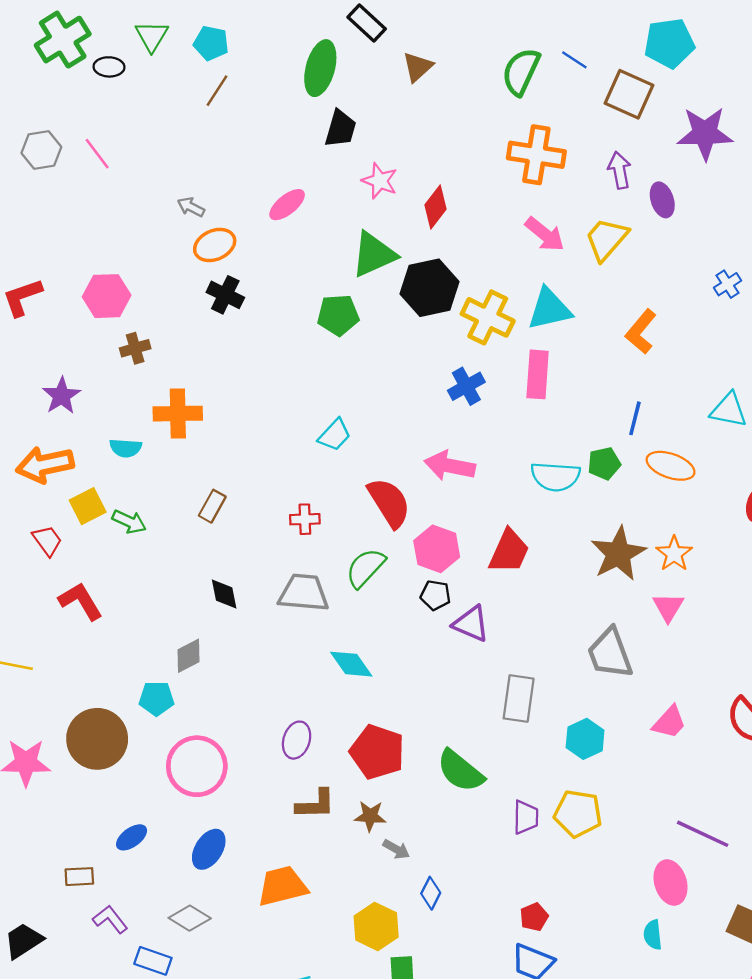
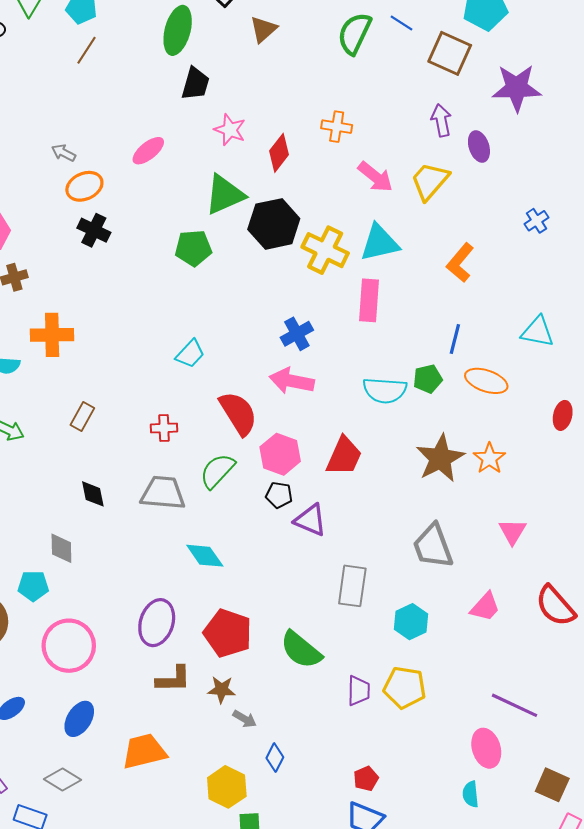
orange cross: (536, 155) -> (337, 127), moved, size x0.6
blue cross: (466, 386) -> (297, 334), moved
pink triangle: (668, 607) -> (512, 532), moved
gray diamond: (189, 656) -> (61, 548), turned -64
purple ellipse: (297, 740) -> (157, 623), size x1.4

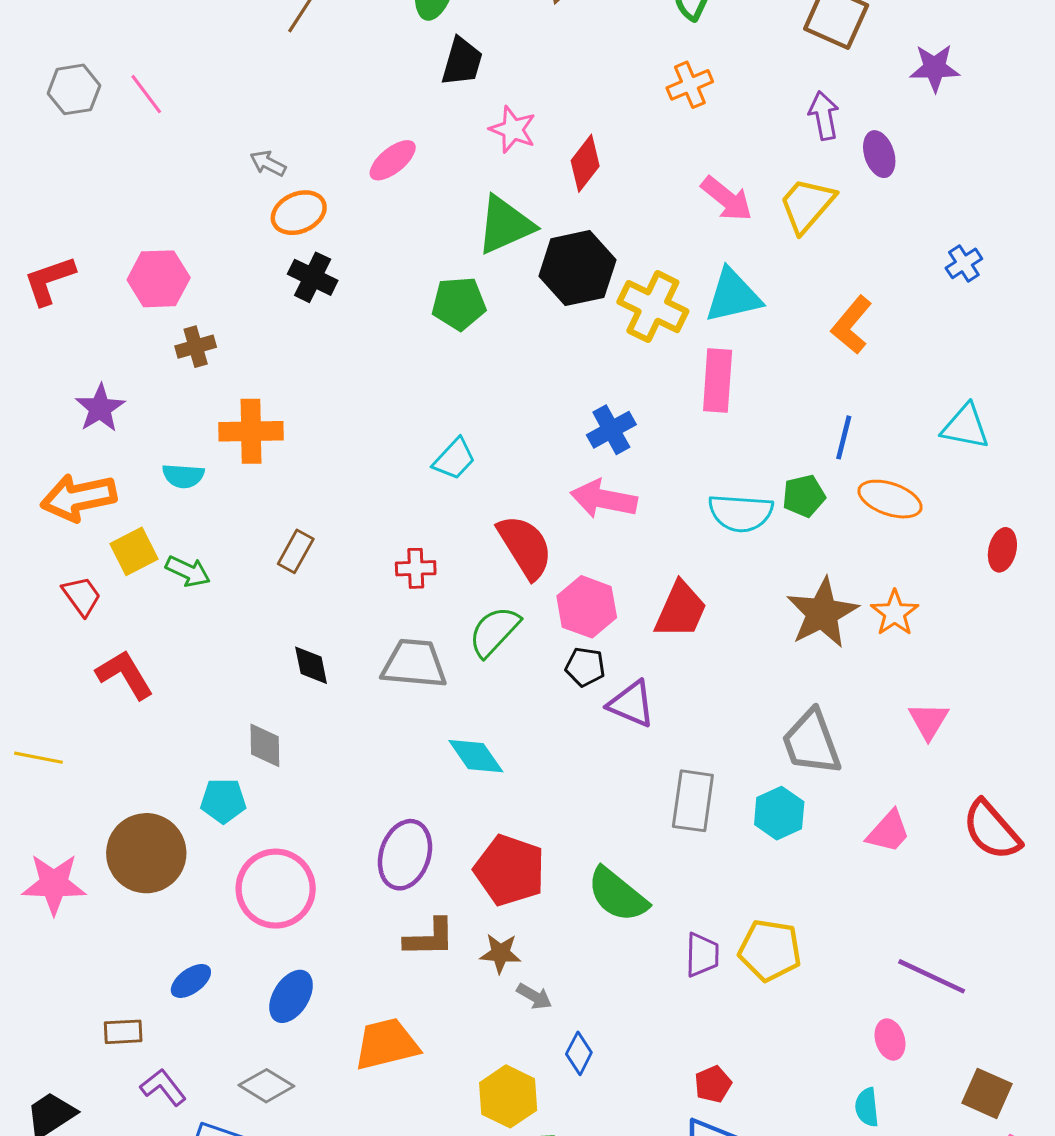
purple star: (517, 88) -> (935, 68), size x0.7
orange cross: (337, 127) -> (690, 85), moved, turned -32
cyan hexagon: (411, 622) -> (779, 813), moved
pink ellipse: (486, 748) -> (890, 1039), size x0.7

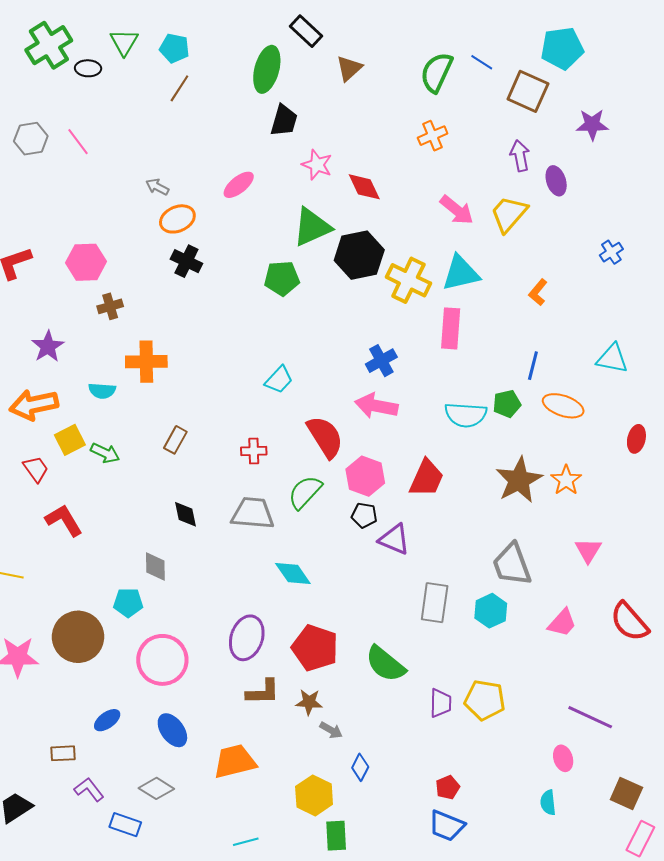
red diamond: (585, 163) -> (364, 187), turned -63
orange L-shape: (852, 325) -> (538, 292), size x0.7
blue ellipse: (291, 996) -> (172, 730), turned -68

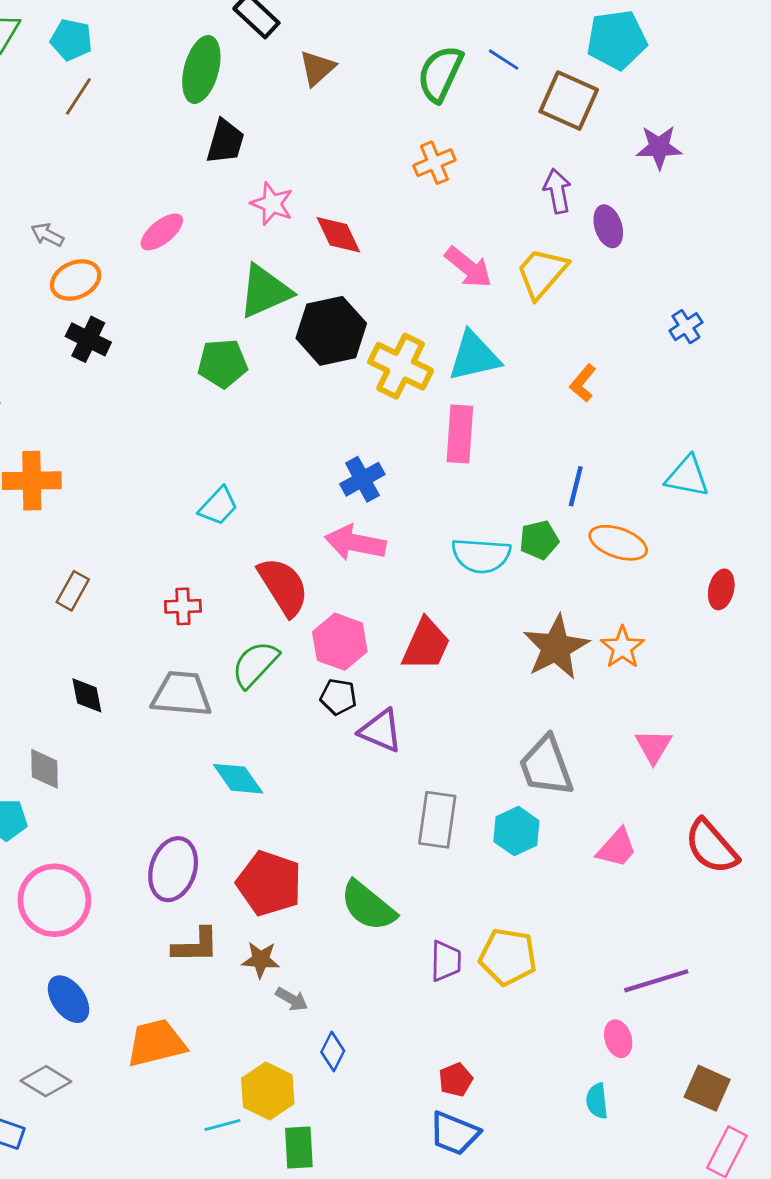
purple line: (590, 717) -> (656, 981), turned -42
cyan line: (246, 842) -> (223, 1125), moved

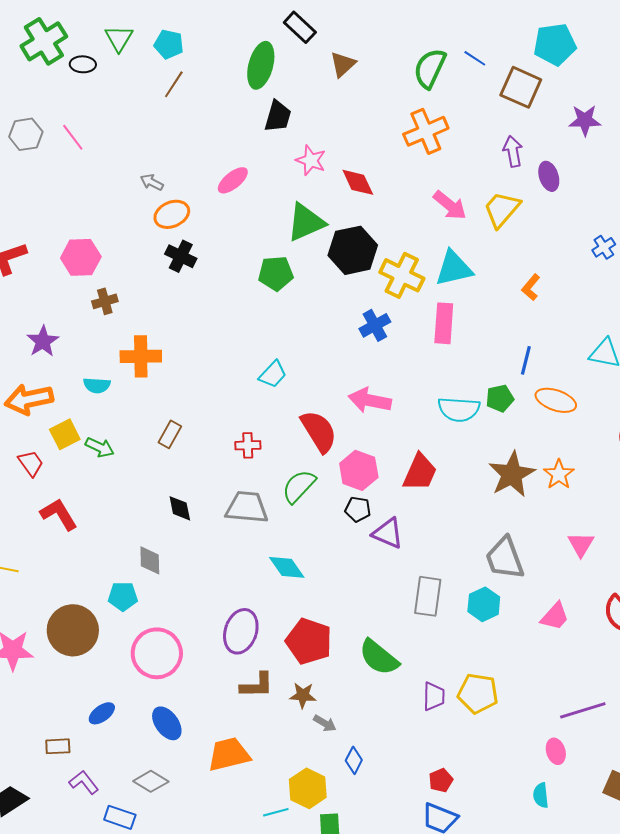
orange cross: (434, 163) -> (426, 131), size x1.5
blue cross: (362, 479) -> (375, 325), moved

